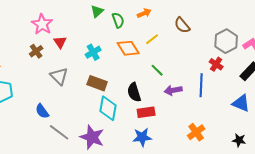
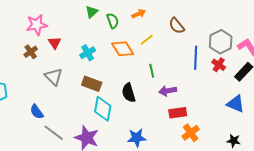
pink star: (42, 24) -> (37, 25), turned 30
red cross: (216, 64) -> (219, 65), moved
green line: (157, 70) -> (152, 71), turned 32
blue line: (201, 85) -> (196, 58), moved
red rectangle: (146, 112) -> (178, 113), moved

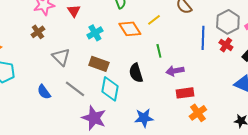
red triangle: (55, 43) -> (74, 11), moved
gray line: (54, 133) -> (75, 89), moved

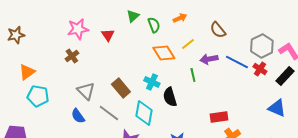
cyan cross: (95, 33) -> (152, 82), moved, turned -35
blue line: (203, 38) -> (237, 62), turned -65
gray triangle: (61, 57) -> (86, 91), moved
brown rectangle: (99, 64) -> (121, 88), moved, turned 30
purple arrow: (175, 71) -> (209, 59), moved

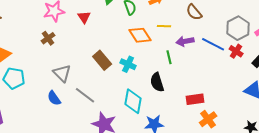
yellow line: (188, 44) -> (164, 26), turned 40
brown rectangle: (121, 88) -> (102, 60), moved
black semicircle: (170, 97) -> (157, 82), moved
cyan diamond: (144, 113) -> (133, 101), moved

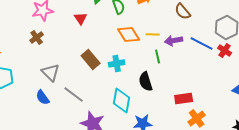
red triangle: (84, 17) -> (81, 18), moved
yellow line: (164, 26) -> (153, 34), moved
cyan cross: (128, 64) -> (117, 63), turned -35

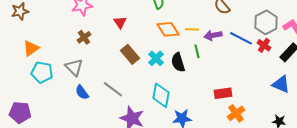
red triangle: (81, 18) -> (120, 22), moved
brown cross: (37, 37) -> (84, 37), moved
cyan cross: (117, 63) -> (156, 58), turned -35
gray triangle: (51, 72) -> (74, 67), moved
black semicircle: (146, 81) -> (178, 62), moved

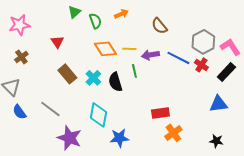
blue triangle: (281, 84) -> (218, 104), turned -30

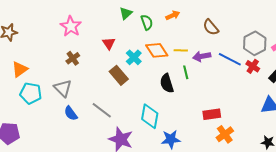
pink star: (19, 25) -> (71, 26), turned -30
cyan cross: (93, 78) -> (134, 57), moved

